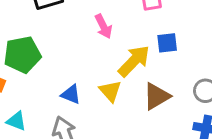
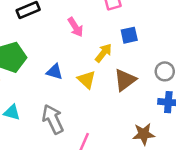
yellow arrow: (134, 61) -> (103, 53), size x0.7
blue triangle: (71, 94) -> (55, 72), moved

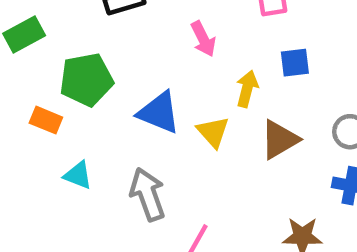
yellow arrow: (103, 53) -> (247, 89), turned -30
blue triangle: (55, 72) -> (159, 113), size x1.5

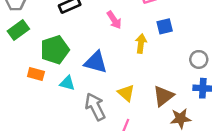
yellow triangle: (213, 132) -> (126, 93), moved
brown triangle: (280, 140) -> (163, 96), moved
cyan triangle: (78, 175) -> (67, 83), moved

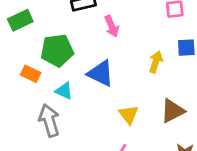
pink arrow: (114, 20) -> (112, 26), moved
brown triangle: (163, 96) -> (173, 111), moved
gray arrow: (95, 107) -> (49, 120), moved

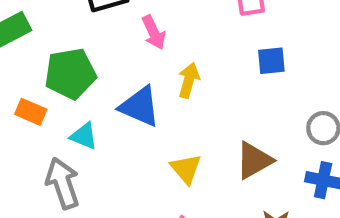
yellow arrow: (156, 62) -> (189, 80), moved

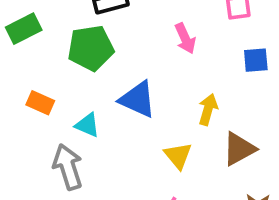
pink arrow: (154, 32) -> (185, 38), moved
green pentagon: (70, 74) -> (91, 48), moved
yellow arrow: (189, 80) -> (208, 109), moved

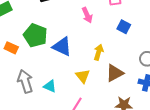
green pentagon: (91, 48) -> (35, 35), moved, turned 30
blue square: (256, 60) -> (124, 27), turned 32
cyan triangle: (87, 125) -> (50, 86), moved

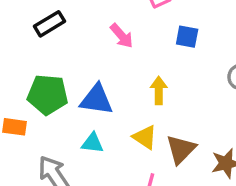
brown triangle: (115, 73) -> (181, 149), moved
cyan triangle: (50, 86) -> (92, 143), moved

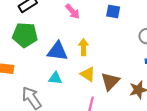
yellow arrow: (159, 91) -> (83, 47), moved
green pentagon: (48, 95) -> (25, 35), moved

